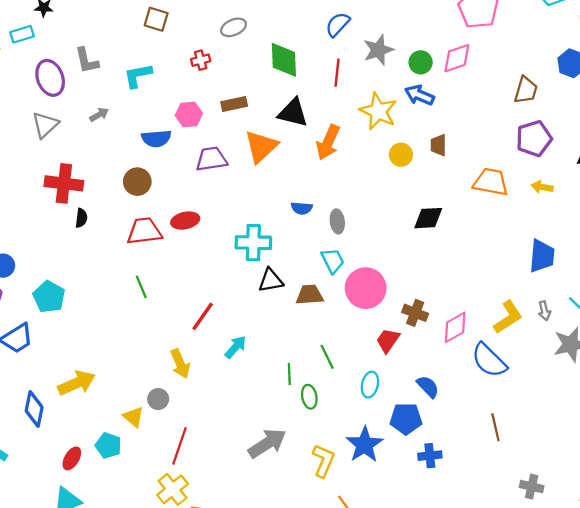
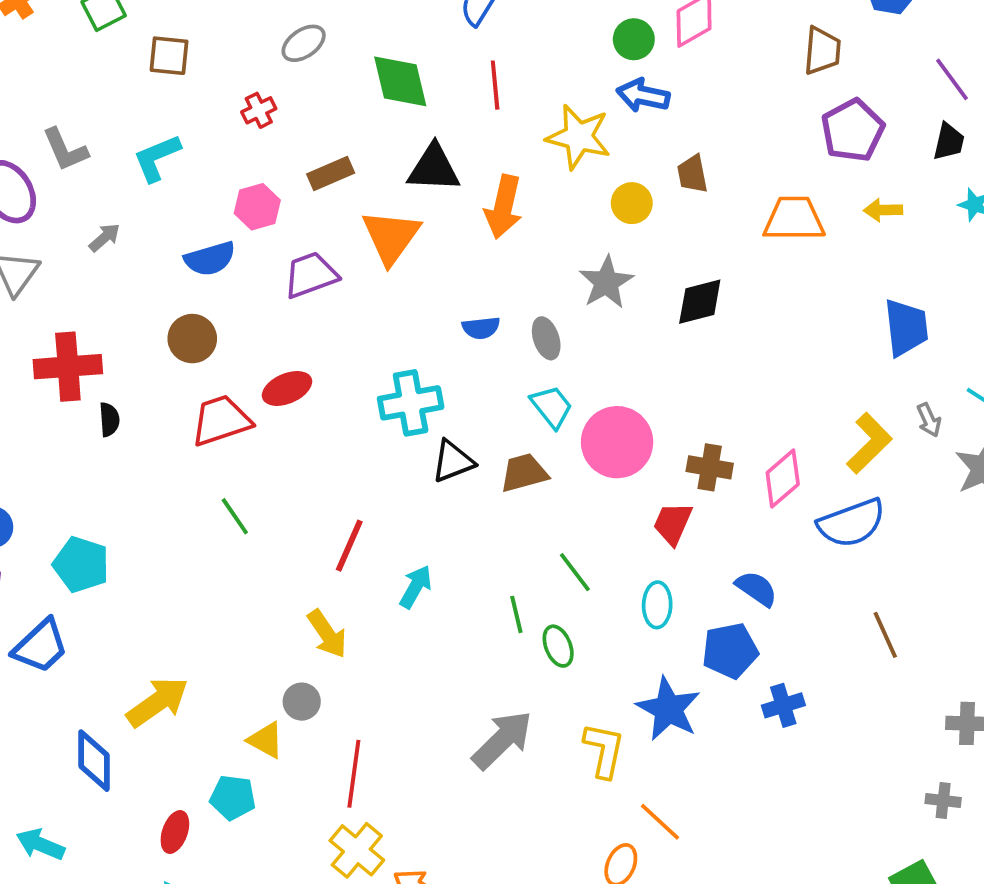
gray star: (378, 50) -> (606, 282), moved
blue semicircle: (489, 360) -> (852, 523), turned -54

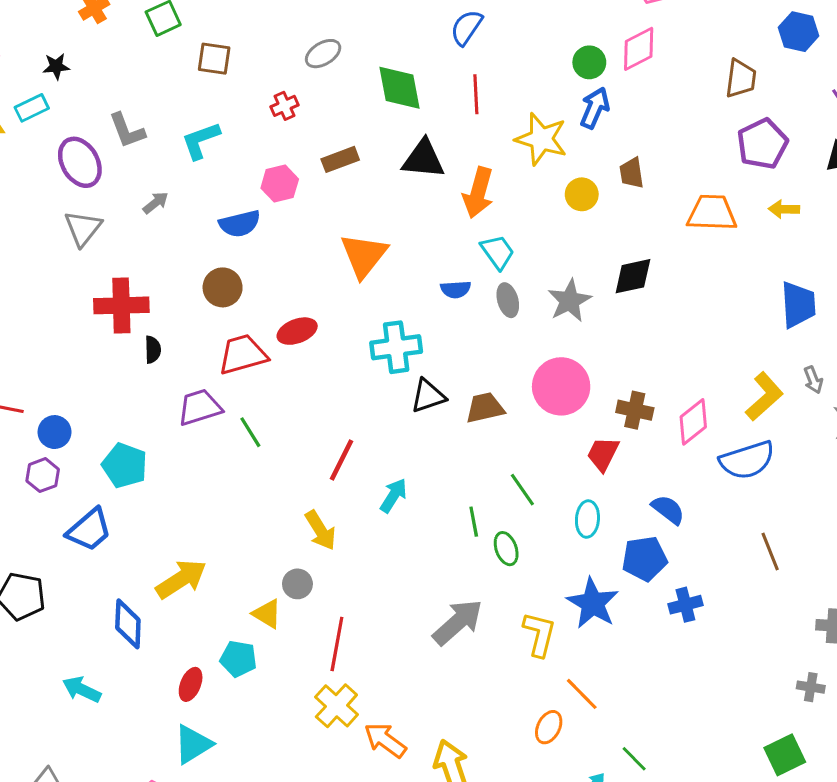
blue arrow: (643, 95) -> (595, 108), turned 99
orange triangle: (391, 237) -> (364, 255), moved
purple trapezoid: (311, 275) -> (200, 407), moved
gray star: (606, 282) -> (570, 301), moved
cyan trapezoid: (552, 407) -> (498, 252), moved

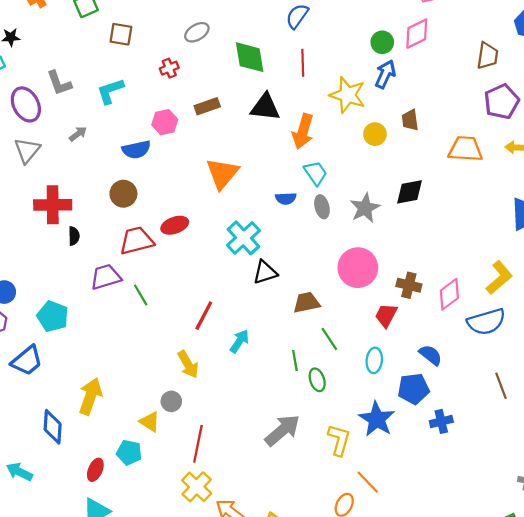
cyan cross: (396, 347) -> (243, 238), turned -36
brown trapezoid: (485, 408) -> (307, 303), moved
yellow arrow: (181, 579) -> (90, 396), turned -39

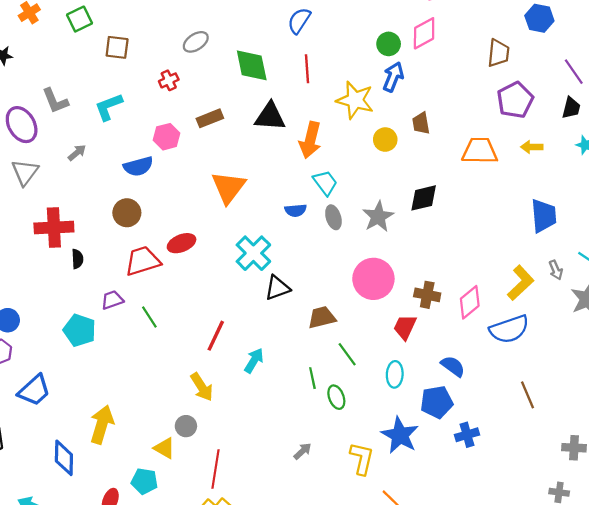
purple trapezoid: (106, 277) -> (112, 300), size x0.7
cyan pentagon: (53, 316) -> (80, 330), moved
gray arrow: (282, 430) -> (303, 451), size x0.5

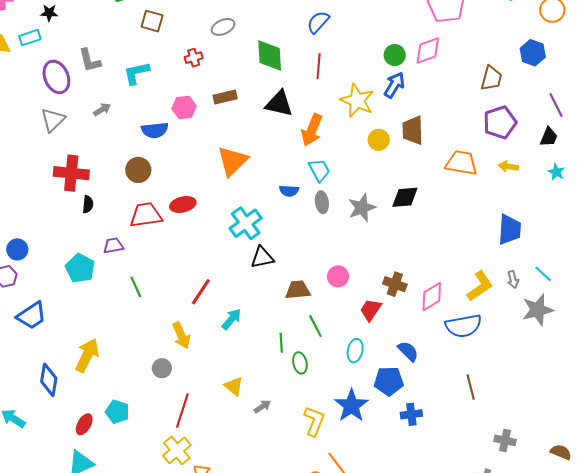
brown trapezoid: (421, 123) -> (413, 130), size x1.4
pink circle: (373, 279) -> (338, 276), moved, size x0.6
green line: (149, 317) -> (136, 287), moved
yellow triangle: (164, 448) -> (234, 386), moved

